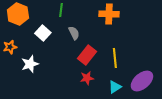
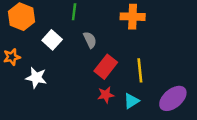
white star: (30, 64) -> (36, 78), turned 30
cyan triangle: (115, 87) -> (131, 101), moved

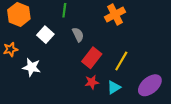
orange cross: (133, 17) -> (115, 14), turned -30
yellow line: (140, 70) -> (121, 61), turned 36

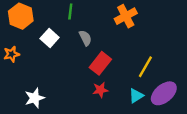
yellow line: (121, 61) -> (145, 67), moved
white star: (32, 67) -> (35, 98), moved, turned -30
cyan triangle: (114, 87) -> (136, 96), moved

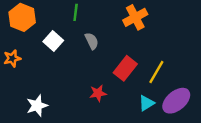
red rectangle: (100, 63) -> (125, 68), moved
red star: (100, 90) -> (98, 93), moved

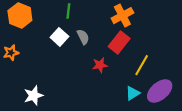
white square: (53, 41) -> (59, 37), moved
red rectangle: (125, 68) -> (119, 43), moved
red star: (98, 93) -> (100, 65), moved

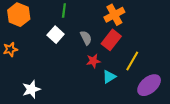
gray semicircle: (83, 37) -> (86, 38), moved
cyan triangle: (133, 93) -> (109, 77), moved

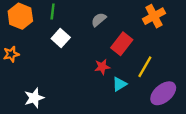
green line: (64, 10) -> (53, 11), moved
orange cross: (114, 15) -> (154, 16), moved
gray semicircle: (86, 38) -> (99, 20), moved, turned -104

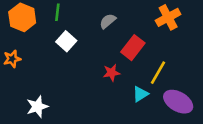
cyan triangle: (119, 84) -> (140, 94), moved
purple ellipse: (163, 93) -> (178, 102), turned 70

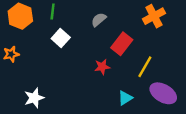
cyan triangle: (140, 94) -> (125, 98), moved

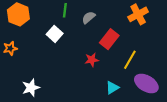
green line: (53, 11) -> (65, 10), moved

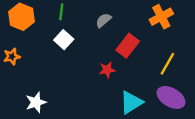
green line: (65, 10) -> (61, 12), moved
yellow line: (130, 60) -> (167, 64), moved
cyan triangle: (112, 88) -> (131, 102), size x1.5

